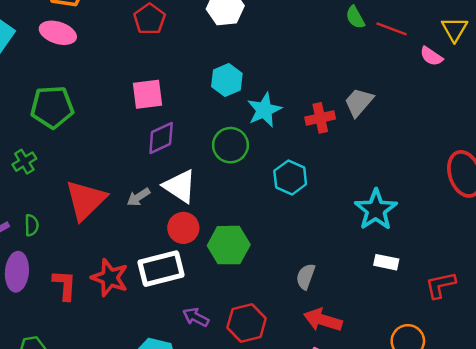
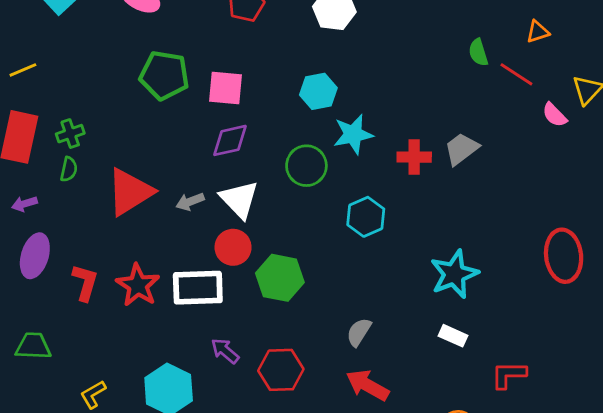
green pentagon: (52, 107) -> (164, 75), moved
green semicircle: (32, 225) -> (69, 169), moved

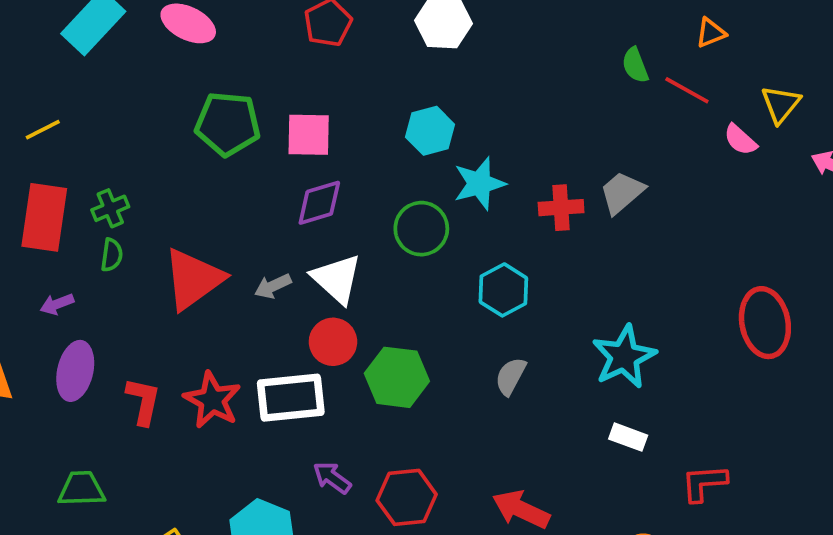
gray semicircle: (359, 332) -> (511, 376), moved

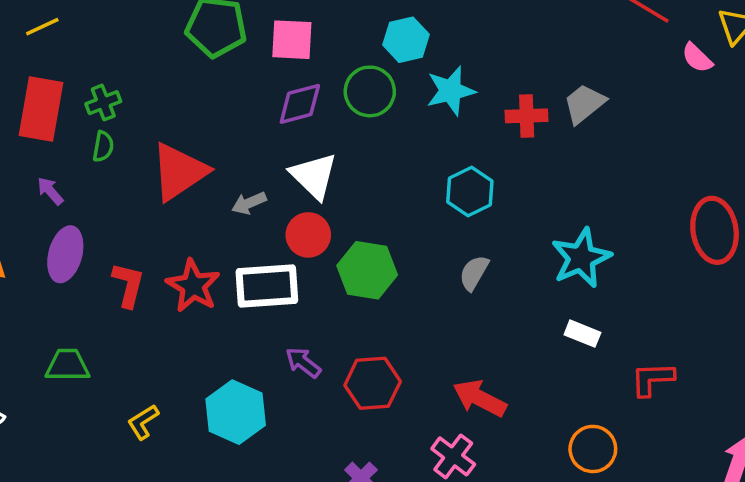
green circle: (421, 229) -> (370, 91), moved
gray arrow: (273, 286) -> (249, 203), moved
purple arrow: (57, 304) -> (50, 191), turned 68

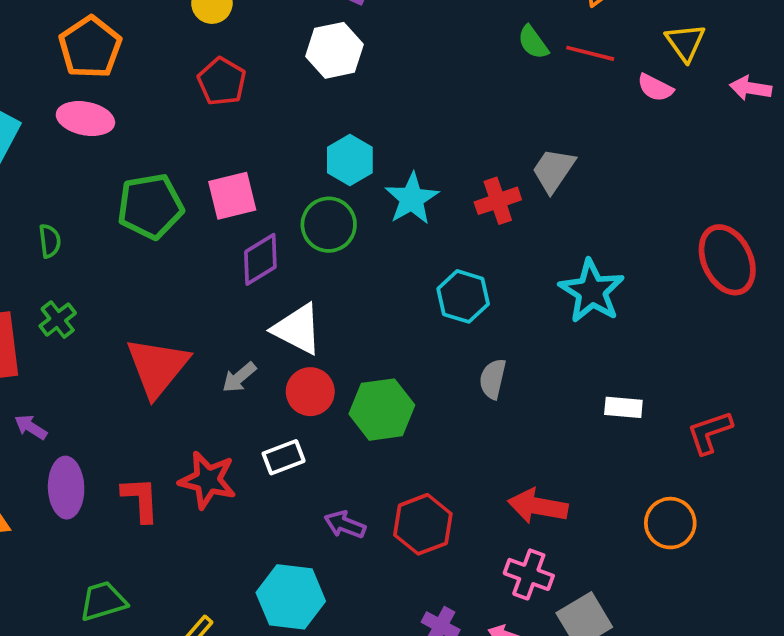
green semicircle: (103, 146) -> (50, 241), moved
cyan star: (581, 258) -> (592, 291), moved
white rectangle: (267, 286) -> (284, 457), size x0.6

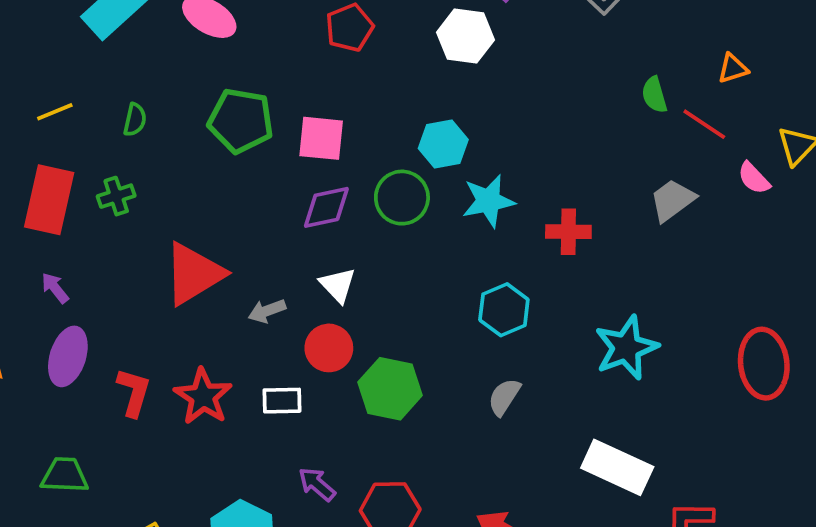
gray trapezoid: (553, 170) -> (672, 200), moved
white triangle: (297, 329) -> (338, 285), size x0.7
white rectangle: (623, 407) -> (617, 467), size x1.8

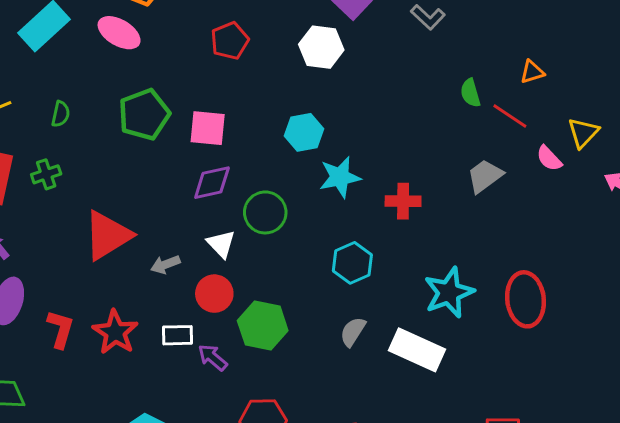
green pentagon: (241, 121) -> (144, 115), turned -30
green circle: (402, 198) -> (265, 212), moved
red ellipse: (764, 364) -> (526, 299), moved
white rectangle: (617, 467) -> (417, 350), moved
purple arrow: (317, 484) -> (213, 357), moved

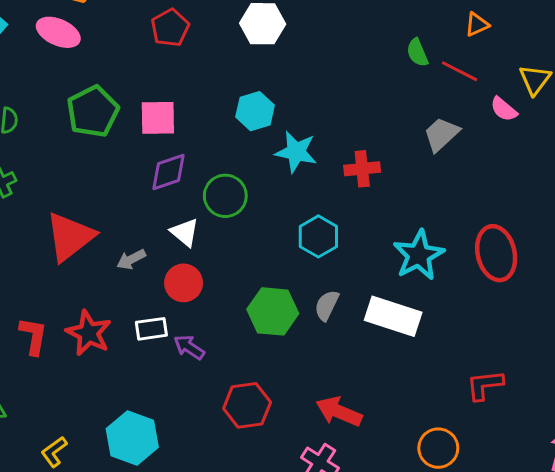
cyan star: (340, 177) -> (296, 152), turned 30
green hexagon: (263, 326) -> (273, 311), moved

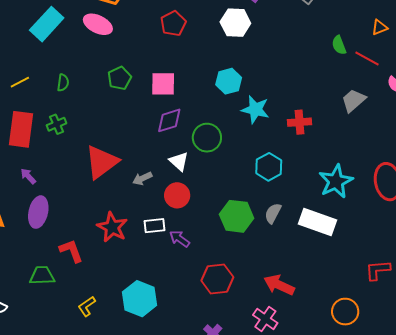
green pentagon: (93, 111) -> (120, 78), size x0.7
red L-shape: (33, 336) -> (71, 251), moved, turned -32

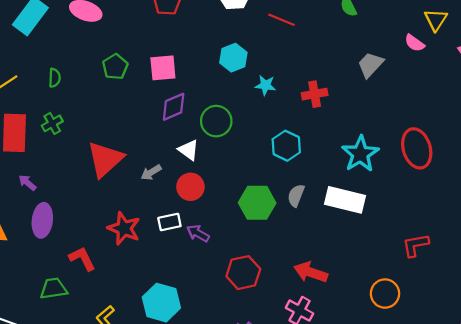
red line: (367, 58) -> (281, 20), moved
cyan star: (255, 109) -> (265, 85), size x0.7

